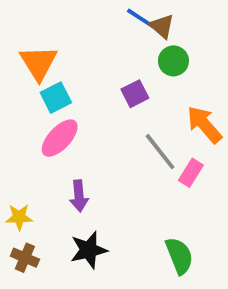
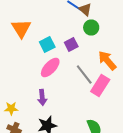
cyan square: (56, 98) -> (47, 44), moved
pink ellipse: (60, 138) -> (50, 68), moved
pink rectangle: (191, 173) -> (100, 86), size x1.5

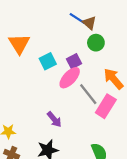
pink ellipse: (50, 68) -> (70, 78), moved
purple arrow: (42, 98) -> (54, 119), moved, turned -35

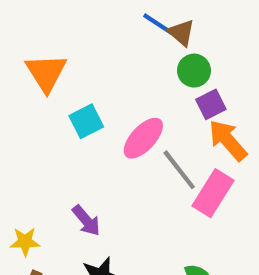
cyan square: (48, 61) -> (86, 121), moved
purple square: (74, 61) -> (211, 104), moved
purple arrow: (54, 119) -> (86, 221), moved

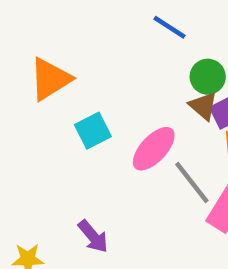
brown triangle: (181, 33) -> (203, 106), moved
orange triangle: (46, 73) -> (50, 79), turned 30

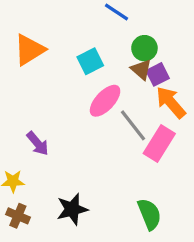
cyan square: (93, 131) -> (90, 61), moved
purple arrow: (93, 236) -> (38, 143), moved

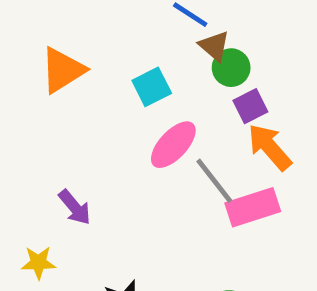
brown triangle: (141, 70) -> (214, 46), moved
pink rectangle: (159, 143) -> (253, 207), turned 40

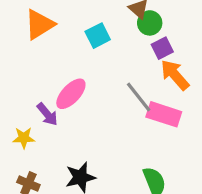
pink ellipse: (173, 145) -> (71, 94), moved
pink rectangle: (253, 207) -> (164, 114), turned 36
yellow star: (39, 263) -> (24, 138), moved

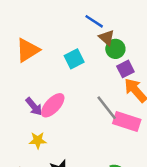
purple arrow: (47, 114) -> (34, 107), moved
yellow star: (24, 138) -> (38, 140), moved

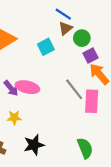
brown triangle: (107, 38) -> (65, 28), moved, turned 40
pink ellipse: (53, 105) -> (27, 87), turned 60
pink rectangle: (127, 122) -> (92, 101), turned 75

